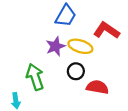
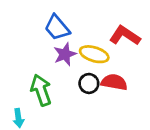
blue trapezoid: (66, 16) -> (57, 28), moved, turned 110
red semicircle: (97, 87) -> (114, 82), moved

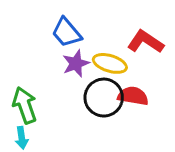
black circle: (89, 83) -> (104, 98), size x1.6
green arrow: (41, 90) -> (25, 105), moved

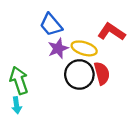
red semicircle: (133, 96) -> (102, 73), turned 65

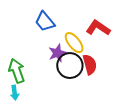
purple star: (58, 48) -> (57, 53), moved
yellow ellipse: (84, 48) -> (74, 43), turned 35

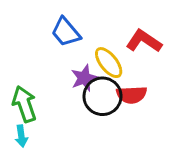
red semicircle: (90, 64) -> (132, 95), turned 102

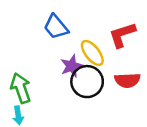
red L-shape: (144, 41) -> (122, 35), turned -52
red semicircle: (132, 95) -> (127, 80), moved

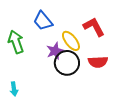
red L-shape: (122, 35) -> (94, 27), turned 80
green arrow: (21, 88) -> (16, 42), moved

